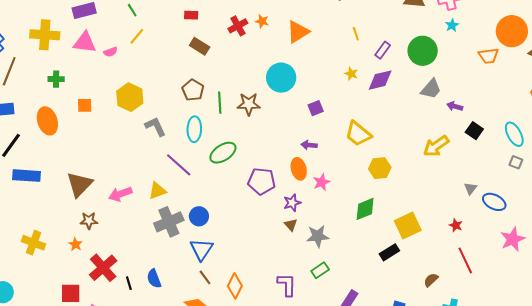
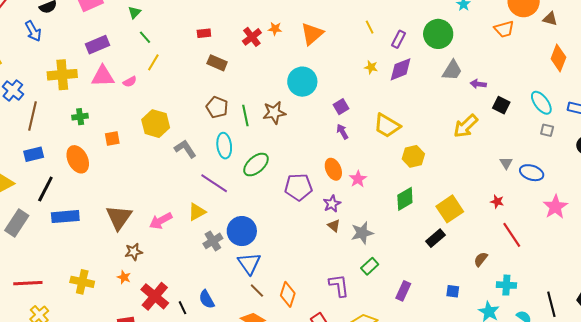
purple arrow: (309, 145) -> (342, 132), moved, turned 63
blue circle: (199, 216) -> (242, 231), size x1.5
gray cross: (169, 222) -> (213, 241), size x0.7

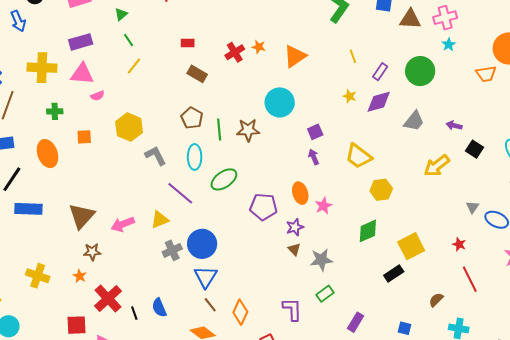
gray trapezoid: (452, 70) -> (414, 121), moved
pink semicircle: (130, 82) -> (97, 96), moved

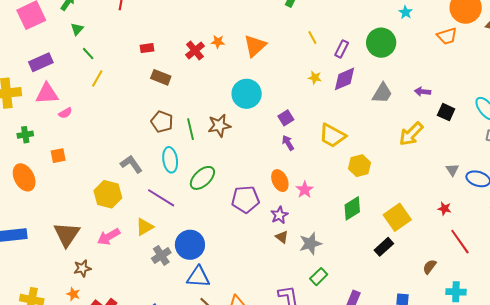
yellow hexagon: (129, 127) -> (108, 194), moved
blue triangle: (206, 277) -> (198, 277), turned -50

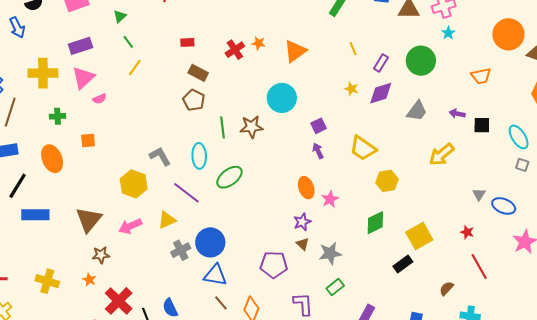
orange trapezoid: (447, 36) -> (481, 76), moved
pink triangle: (47, 94) -> (83, 78), turned -45
black square: (446, 112) -> (482, 125), moved, turned -30
brown pentagon: (162, 122) -> (194, 100), moved
purple pentagon: (245, 199) -> (274, 265), moved

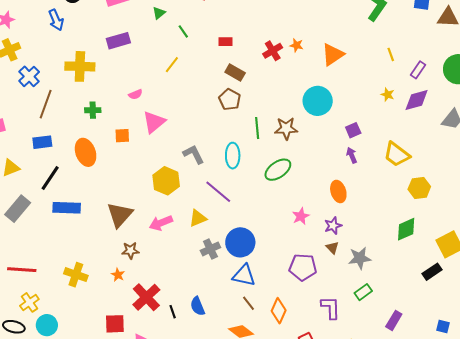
green line: (128, 42) -> (183, 31), moved
pink triangle: (83, 78) -> (154, 122), moved
green ellipse: (229, 177) -> (278, 170), moved
pink star: (330, 199) -> (301, 216), moved

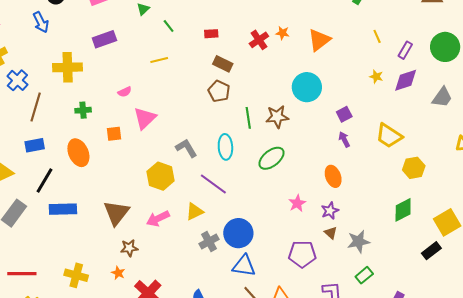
yellow line: (172, 65) -> (159, 60), turned 42

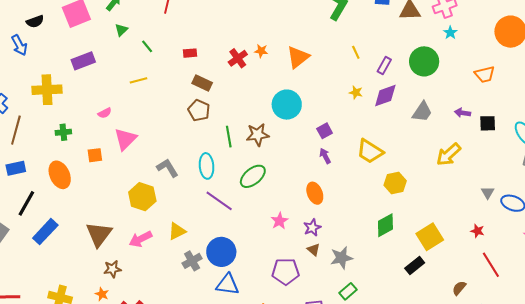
purple line: (213, 184) -> (219, 201), moved
blue rectangle: (63, 209) -> (45, 232), turned -44

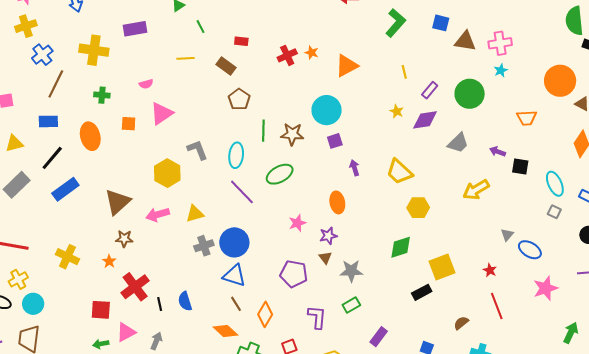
brown rectangle: (202, 83) -> (226, 66), moved
purple square: (325, 131) -> (335, 141), moved

